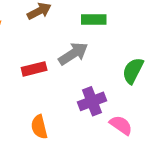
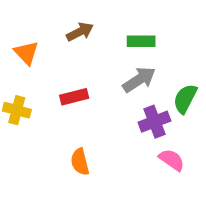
gray arrow: (73, 54) -> (139, 80), moved
purple cross: (92, 101) -> (154, 122), moved

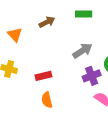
green rectangle: (141, 41) -> (84, 14), moved
red rectangle: (74, 97) -> (43, 76), moved

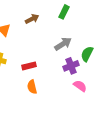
green rectangle: (84, 14) -> (64, 12), turned -64

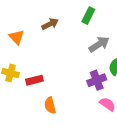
gray arrow: (63, 44) -> (99, 44), moved
red rectangle: (29, 66) -> (34, 80), moved

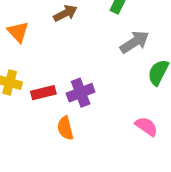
purple cross: (97, 80) -> (81, 93), moved

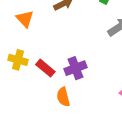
red rectangle: (43, 93) -> (45, 68), turned 54

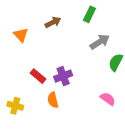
yellow cross: (18, 60) -> (15, 106), moved

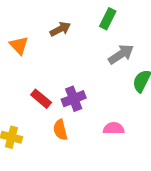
pink semicircle: (108, 99) -> (114, 128), moved, turned -35

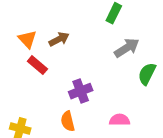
brown arrow: (60, 29) -> (59, 39), moved
red rectangle: (41, 99) -> (37, 65), moved

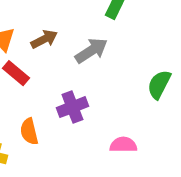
gray arrow: (127, 48) -> (91, 51), moved
orange semicircle: (68, 121) -> (29, 132), moved

